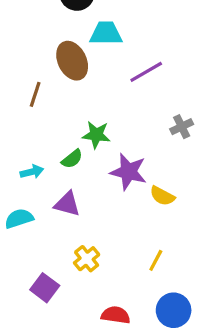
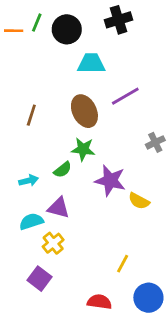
brown ellipse: (72, 61) -> (84, 111), moved
cyan semicircle: (19, 218) -> (31, 221), moved
yellow cross: (87, 259) -> (53, 243), moved
yellow line: (156, 260) -> (123, 264), moved

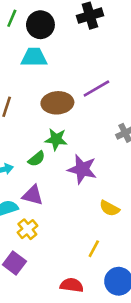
cyan trapezoid: (91, 63) -> (34, 57), moved
brown ellipse: (84, 111) -> (57, 103), turned -68
yellow semicircle: (139, 201) -> (109, 208), moved

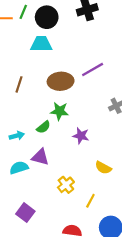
purple star: (82, 169) -> (81, 136), size x0.7
yellow cross: (27, 229) -> (66, 185), moved

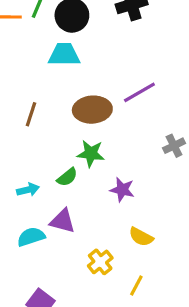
yellow semicircle: (103, 168) -> (141, 237), moved

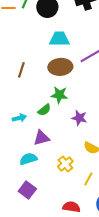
cyan trapezoid: (64, 55) -> (59, 39), moved
purple triangle: (63, 221) -> (41, 138), turned -30
cyan semicircle: (31, 237) -> (28, 159), moved

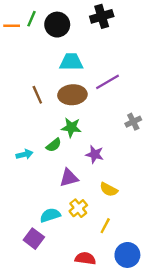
brown line: (21, 70) -> (37, 95), moved, turned -42
purple triangle: (41, 138) -> (69, 178), moved
cyan semicircle: (28, 159) -> (50, 215), moved

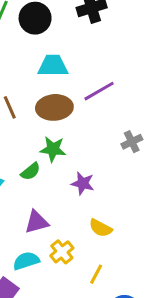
purple triangle: (69, 178) -> (37, 222), moved

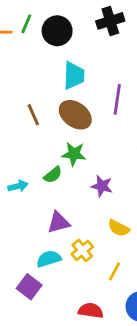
cyan trapezoid: (53, 66) -> (74, 76), turned 92
purple line: (99, 91) -> (117, 99), turned -52
brown ellipse: (54, 107) -> (75, 115), turned 40

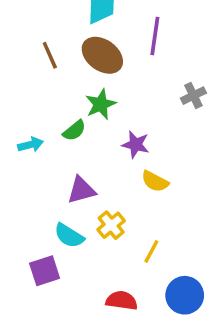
green star: (74, 154) -> (101, 104), turned -30
yellow semicircle: (119, 228) -> (155, 181), moved
cyan semicircle: (49, 259) -> (69, 236), turned -130
purple square: (29, 287) -> (45, 271), turned 35

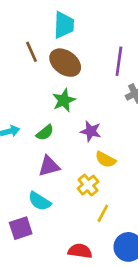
purple line: (155, 36) -> (119, 61), moved
brown line: (50, 55) -> (31, 52), moved
green semicircle: (74, 131) -> (45, 133), moved
yellow cross: (111, 225) -> (88, 185), moved

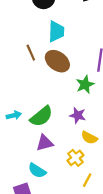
green star: (64, 100) -> (85, 85), moved
green semicircle: (45, 133) -> (41, 116), size x1.6

